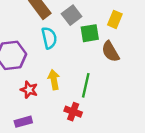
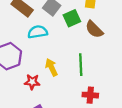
cyan semicircle: (49, 38) -> (38, 32), turned -72
red cross: (73, 112) -> (90, 95), moved

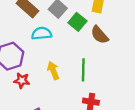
green square: (72, 18) -> (77, 22), turned -30
red star: (32, 82) -> (22, 80), moved

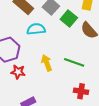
green line: (83, 70) -> (74, 62), turned -72

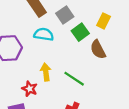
red star: (18, 72) -> (30, 89), moved

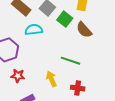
yellow arrow: (46, 72) -> (51, 79), moved
red star: (30, 89) -> (18, 76), moved

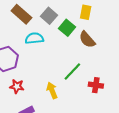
green line: (70, 61) -> (72, 72), turned -66
red cross: (78, 88) -> (96, 85), moved

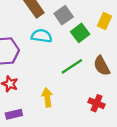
brown semicircle: (87, 40) -> (102, 66), moved
green line: (72, 72) -> (72, 66), moved

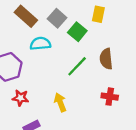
brown semicircle: (102, 66) -> (106, 59), turned 36

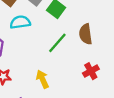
red cross: (110, 97) -> (91, 71), turned -35

